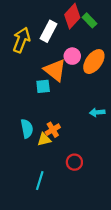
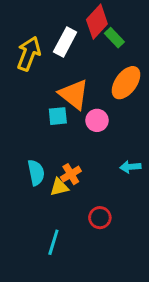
green rectangle: (90, 20) -> (114, 38), moved
pink circle: (72, 56) -> (97, 120), moved
cyan arrow: (97, 112) -> (130, 167), moved

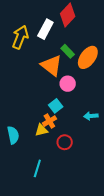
green rectangle: (114, 38) -> (68, 51), moved
cyan square: (58, 116) -> (56, 106), moved, turned -32
cyan semicircle: (36, 173) -> (13, 135), moved
red circle: (100, 218) -> (65, 142), moved

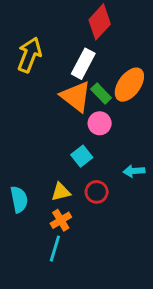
white rectangle: (45, 29) -> (83, 64), moved
green rectangle: (68, 51) -> (101, 94), moved
orange cross: (49, 121) -> (61, 220), moved
red circle: (65, 142) -> (97, 192), moved

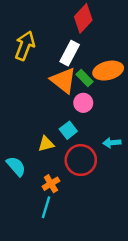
orange ellipse: (129, 85) -> (108, 71), turned 40
yellow triangle: (61, 192) -> (46, 144), moved
red circle: (97, 192) -> (81, 160), size x1.6
cyan semicircle: (19, 199) -> (16, 166), turned -30

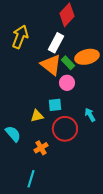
cyan square: (68, 130) -> (55, 105), turned 32
cyan arrow: (112, 143) -> (90, 115), turned 64
cyan line: (46, 207) -> (31, 179), moved

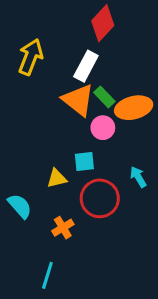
orange ellipse: (87, 57) -> (134, 108), moved

